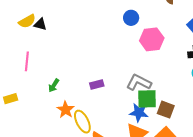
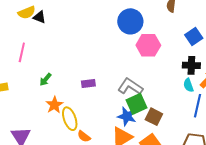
blue circle: (131, 18) -> (130, 21), size x1.6
green square: (147, 99) -> (136, 104), turned -30

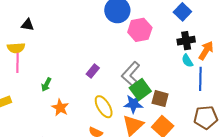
yellow semicircle: (27, 13) -> (16, 48), moved, turned 30
purple rectangle: (88, 84) -> (93, 71), moved, turned -32
gray L-shape: (130, 87) -> (131, 74), turned -70
yellow ellipse: (70, 119) -> (104, 107), moved

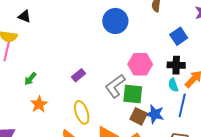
pink hexagon: (140, 30) -> (140, 64), moved
green square: (140, 90) -> (133, 94), moved, turned 30
blue star: (134, 104) -> (155, 114), moved

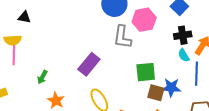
pink hexagon: (140, 64) -> (144, 20), moved
purple rectangle: (79, 75) -> (89, 64), size x1.6
gray L-shape: (115, 86) -> (122, 37), moved, turned -35

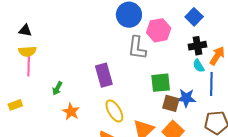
black triangle: (24, 17) -> (25, 31), moved
purple rectangle: (89, 64) -> (104, 75), turned -55

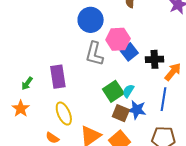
blue square: (194, 17) -> (129, 52), moved
cyan semicircle: (199, 66) -> (128, 91), moved, turned 56
green square: (161, 83) -> (113, 91), turned -35
green arrow: (57, 88) -> (27, 83), moved

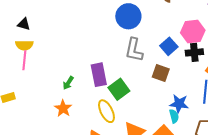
pink hexagon: (118, 39) -> (193, 31), moved
green square: (113, 91) -> (119, 89), moved
cyan semicircle: (128, 91) -> (174, 116), moved, turned 136
brown square: (121, 113) -> (161, 73), moved

